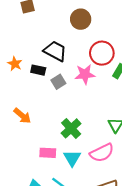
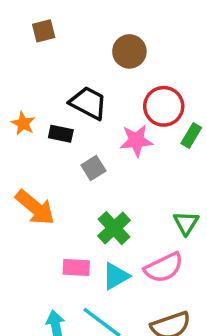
gray square: (58, 82) -> (93, 168), moved
orange arrow: (22, 116) -> (35, 208), size x1.4
cyan triangle: (72, 158) -> (116, 276), turned 30

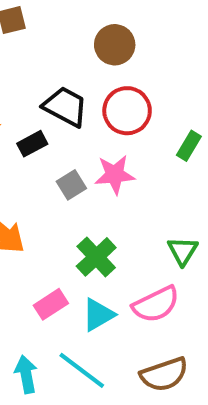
red circle: (164, 106) -> (127, 111), moved
black rectangle: (61, 134) -> (32, 144), turned -40
pink star: (136, 141) -> (115, 175), moved
pink rectangle: (76, 268) -> (51, 304), turned -36

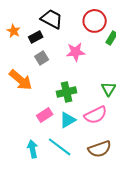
red circle: (127, 111) -> (95, 21), moved
gray square: (71, 185) -> (42, 58), moved
green cross: (96, 257) -> (67, 92), turned 30

